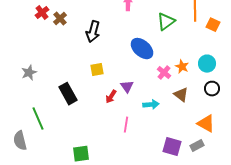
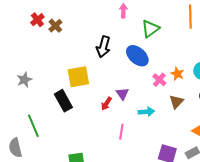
green triangle: (166, 22) -> (150, 29), moved
black arrow: (93, 32) -> (103, 47), moved
yellow square: (97, 70) -> (78, 77), moved, size x1.6
brown triangle: (181, 95) -> (176, 102), turned 35

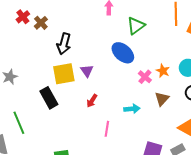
black arrow: (103, 47) -> (64, 44), moved
purple triangle: (122, 94) -> (87, 71), moved

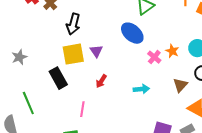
brown triangle: (162, 99) -> (180, 85), moved
pink line: (107, 129) -> (82, 109), moved

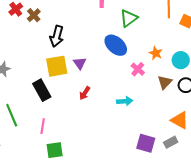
orange star: (172, 51) -> (156, 53), moved
brown triangle: (180, 85) -> (165, 82), moved
pink line: (82, 109) -> (43, 126), moved

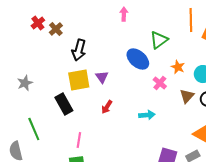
green triangle: (129, 18) -> (159, 40), moved
pink line: (43, 126) -> (79, 140), moved

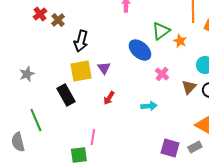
orange star: (178, 67) -> (180, 41), moved
pink line: (79, 140) -> (93, 137), moved

